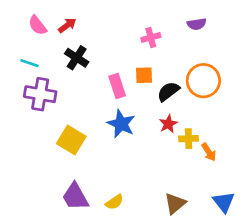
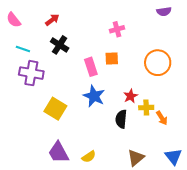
purple semicircle: (197, 24) -> (164, 11), moved
pink semicircle: (38, 25) -> (14, 20), moved
black semicircle: (168, 91) -> (121, 119), moved, turned -48

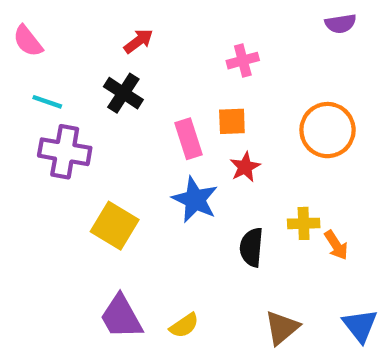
red arrow: (52, 20) -> (139, 41), moved
red star: (131, 96) -> (245, 167), moved

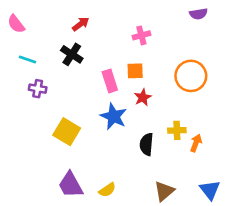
purple cross: (65, 152) -> (38, 89), size x0.6
orange arrow: (336, 245) -> (196, 143), turned -126

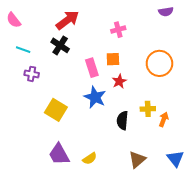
red arrow: (81, 24) -> (68, 20), size x1.6

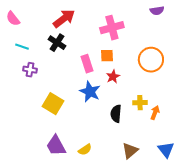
pink cross: (118, 30) -> (112, 28), size x1.6

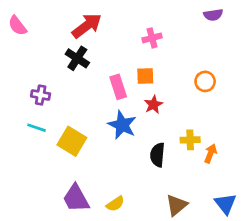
pink cross: (112, 28) -> (152, 38), size x0.6
cyan line: (22, 47) -> (36, 128), moved
orange circle: (151, 60) -> (205, 81), size x0.6

